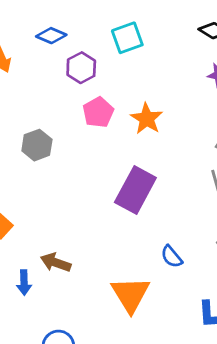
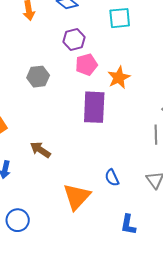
purple hexagon: (81, 68) -> (74, 39), moved
purple rectangle: (135, 190) -> (94, 107), moved, turned -40
brown arrow: (56, 263) -> (40, 150), moved

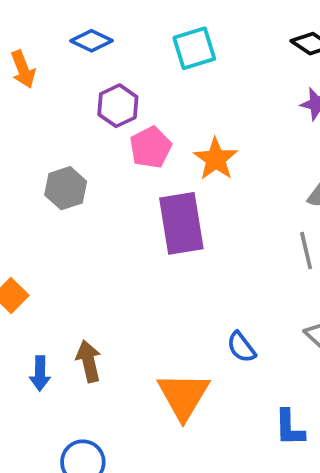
brown arrow: (40, 150) -> (89, 361), moved, turned 55

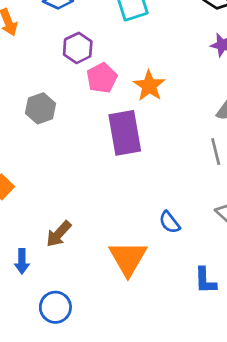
brown arrow: (89, 361) -> (59, 234), turned -124
blue arrow: (40, 373) -> (22, 261), moved

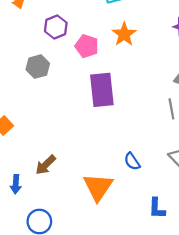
purple hexagon: (78, 48) -> (56, 27), moved
pink pentagon: (102, 78) -> (87, 46), turned -30
orange star: (149, 86) -> (124, 34), moved

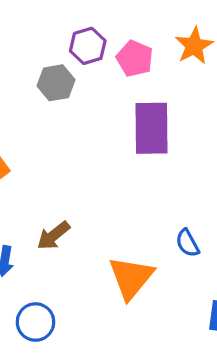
purple hexagon: (56, 27) -> (88, 46), moved

